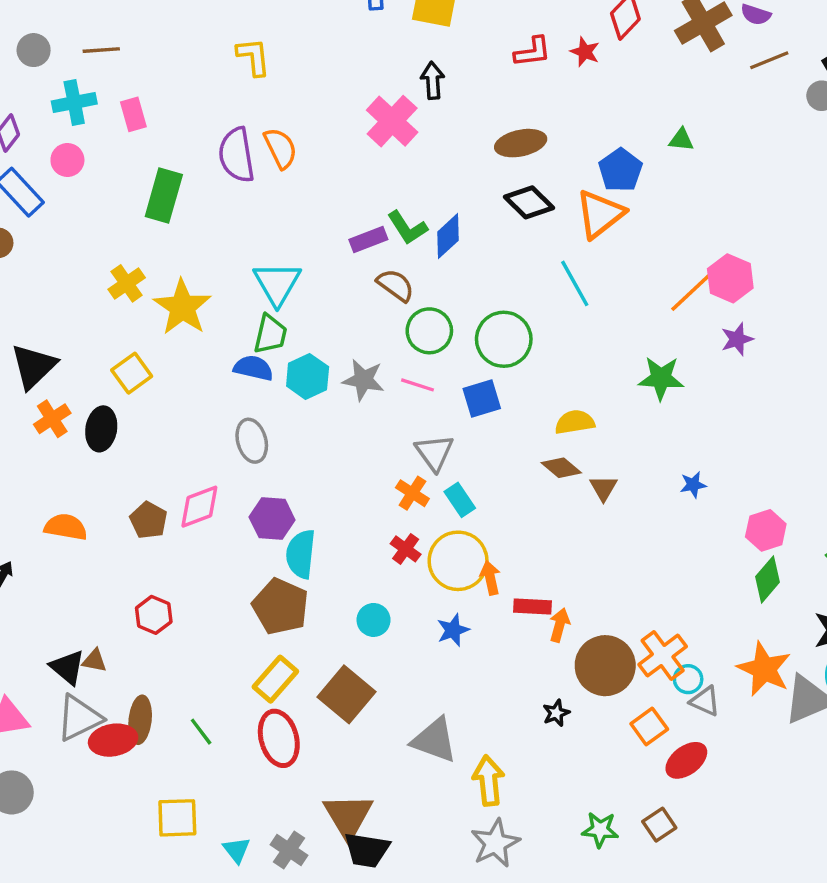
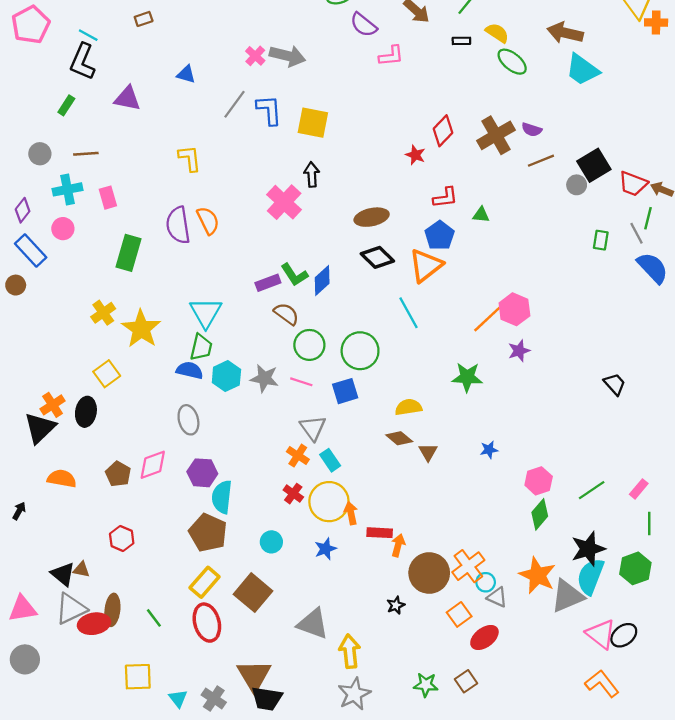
red L-shape: (532, 52) -> (445, 198), moved
black triangle: (34, 366) -> (40, 428), moved

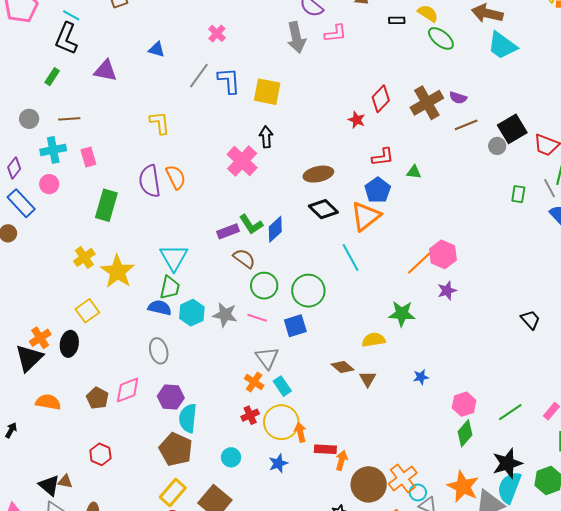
gray arrow: (288, 56) -> (296, 37), moved, turned 64
yellow semicircle: (408, 407) -> (374, 340), moved
red cross: (293, 494) -> (250, 415), turned 30

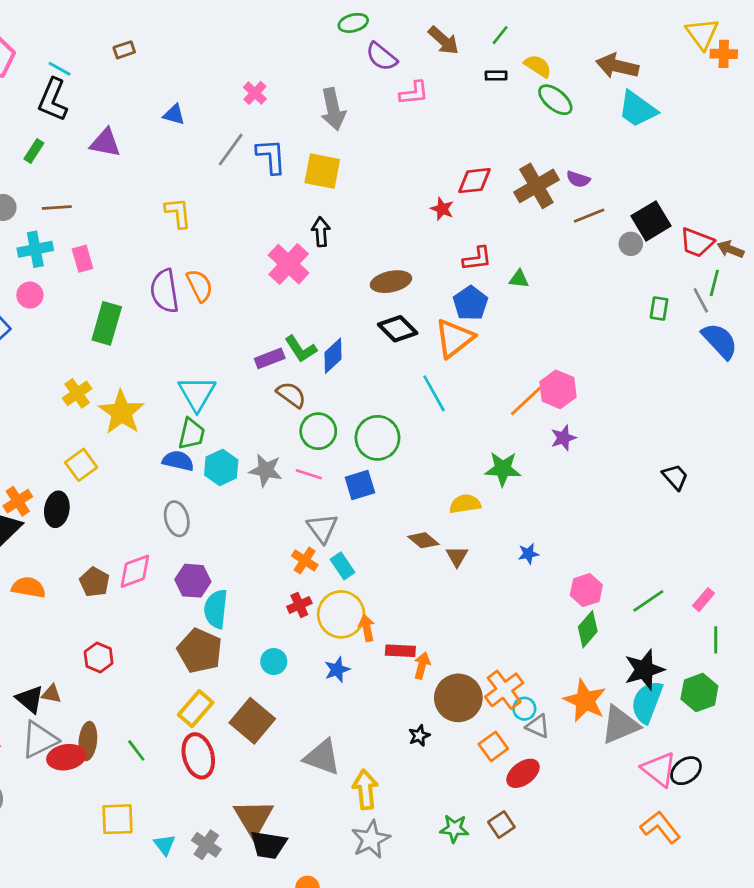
gray arrow: (296, 37) -> (333, 109), moved
red diamond: (381, 99) -> (474, 181), turned 40

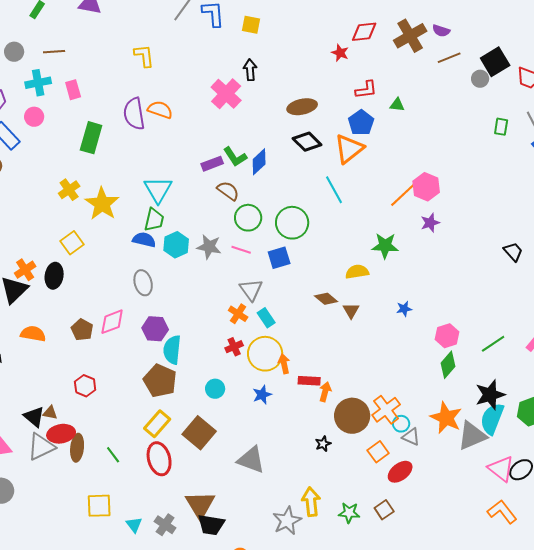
yellow square: (322, 171) -> (251, 25), size x0.7
orange semicircle: (200, 286) -> (160, 110), turned -45
red ellipse: (66, 757) -> (61, 434), moved
yellow arrow: (365, 790) -> (311, 502), moved

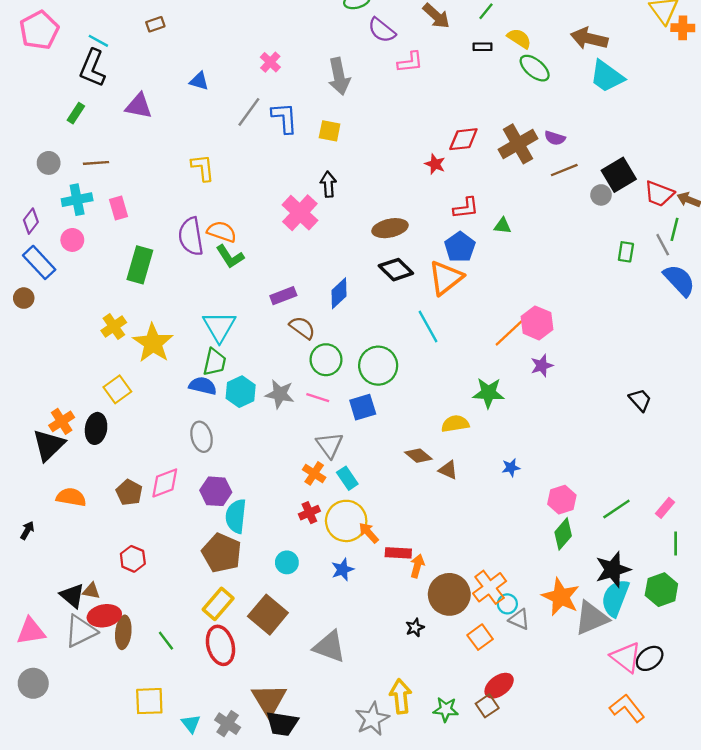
green L-shape: (235, 157) -> (230, 257), moved
brown triangle: (351, 311) -> (448, 470), turned -36
orange arrow: (284, 364) -> (369, 533), turned -30
red ellipse: (400, 472) -> (499, 686), moved

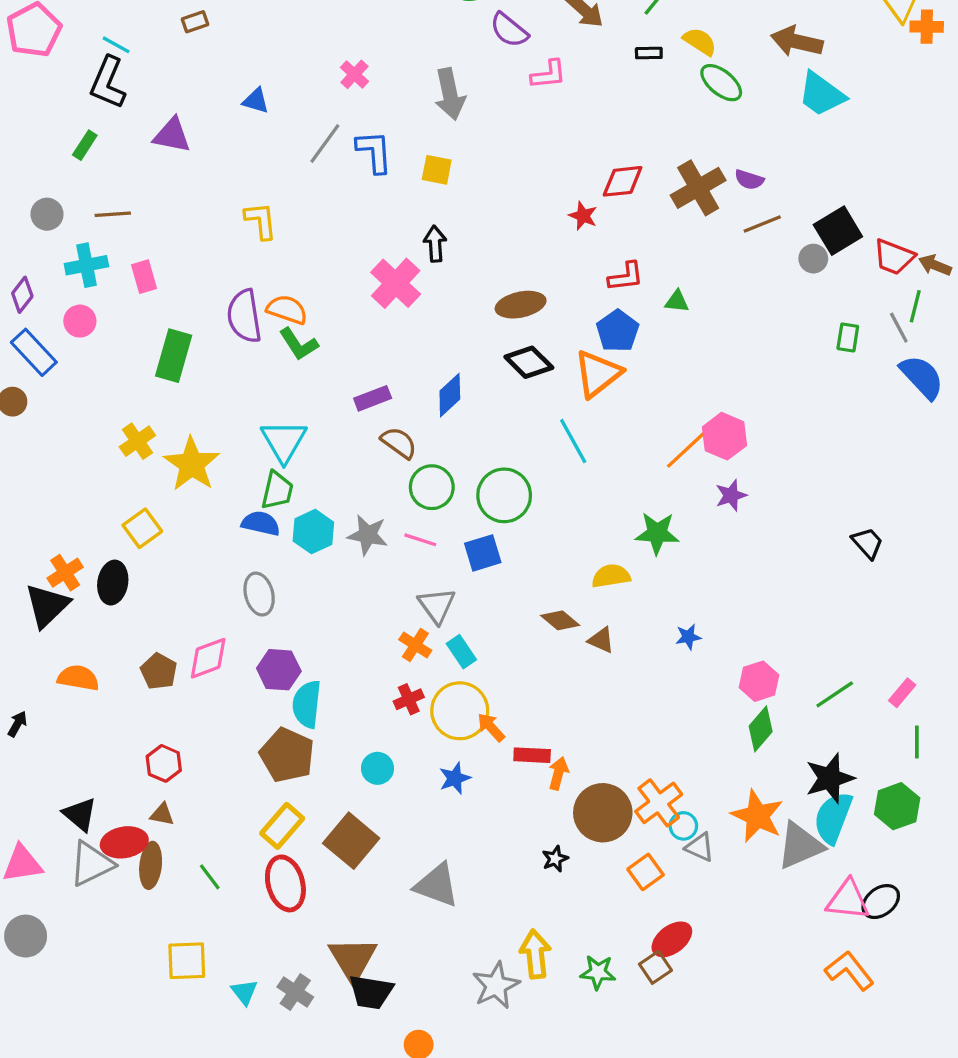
brown triangle: (91, 591) -> (162, 814), moved
pink triangle: (626, 657) -> (848, 900), turned -32

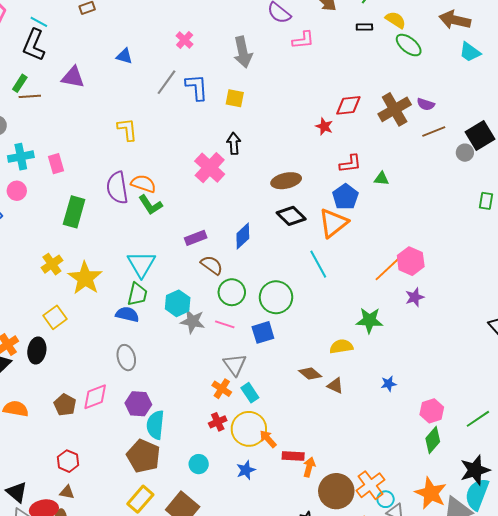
cyan trapezoid: (821, 94) -> (470, 52), size x0.7
brown line: (113, 214) -> (30, 96), moved
cyan hexagon: (313, 532) -> (178, 303), moved

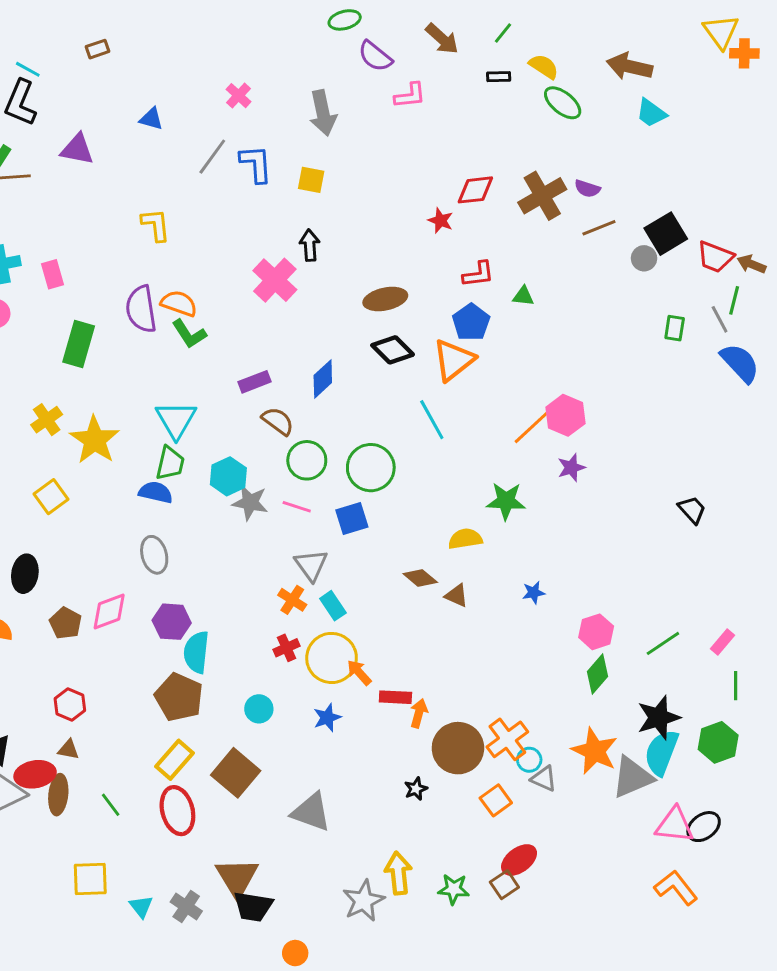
black ellipse: (37, 351) -> (25, 574), moved

